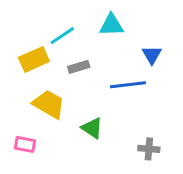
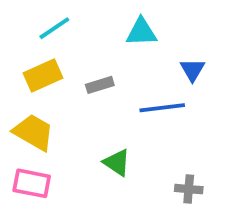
cyan line: (62, 36) -> (54, 28), moved
yellow trapezoid: (49, 104) -> (34, 132), moved
pink rectangle: (25, 144) -> (32, 183), size x1.4

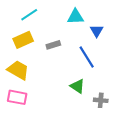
blue triangle: (192, 70) -> (97, 31), moved
blue line: (162, 108) -> (87, 57), turned 65
green triangle: (117, 163) -> (78, 86), moved

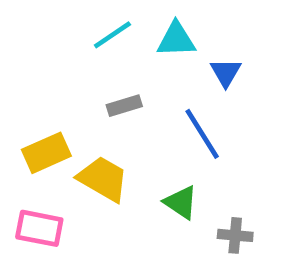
cyan line: (29, 15) -> (112, 35), moved
yellow rectangle: (23, 40) -> (46, 153), moved
yellow trapezoid: (18, 70) -> (103, 179), moved

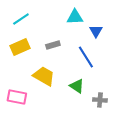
cyan line: (112, 35) -> (21, 19), moved
yellow rectangle: (46, 153) -> (20, 47), moved

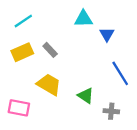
gray rectangle: (53, 45) -> (50, 50), moved, turned 64
blue line: (86, 57) -> (120, 73), moved

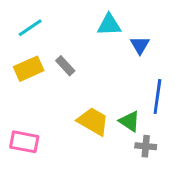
blue line: (120, 73) -> (157, 96), turned 40
yellow trapezoid: (49, 84) -> (93, 121), moved
green triangle: (86, 96) -> (130, 121), moved

